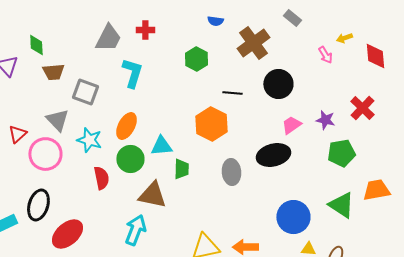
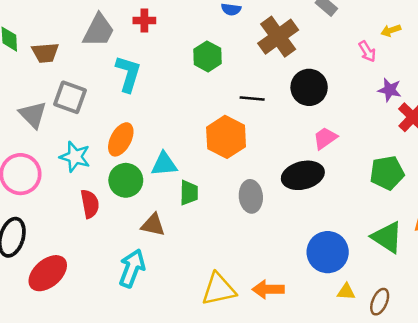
brown trapezoid: (53, 72) -> (45, 53), moved
gray triangle: (57, 120) -> (33, 115), moved
purple star: (325, 120) -> (390, 90), moved
brown triangle: (152, 195) -> (153, 225), size x0.7

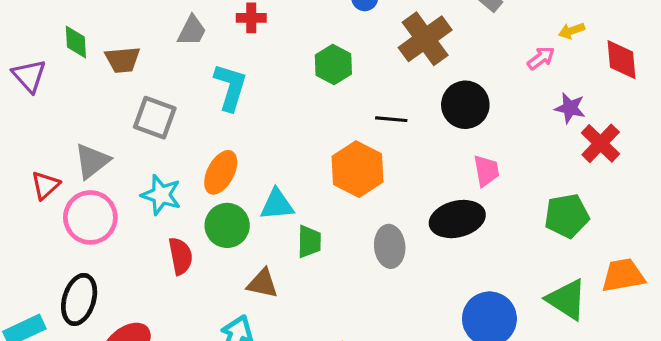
gray trapezoid: (99, 30) -> (192, 31), size x0.7
pink arrow: (367, 51) -> (541, 58), turned -95
gray triangle: (33, 115) -> (92, 161), moved, turned 36
pink trapezoid: (325, 138) -> (486, 171), turned 115

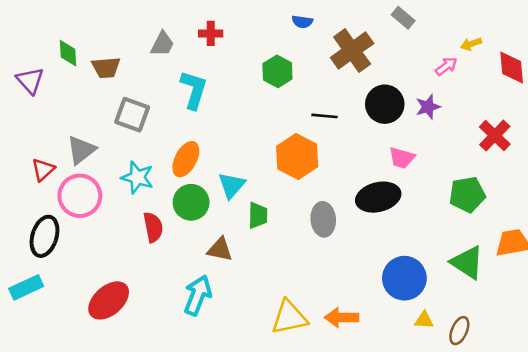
purple star: (570, 108) -> (428, 107), moved, turned -30
pink trapezoid: (486, 171) -> (402, 158), turned 116
cyan triangle: (277, 205) -> (232, 185), turned -44
black ellipse: (79, 299) -> (44, 236), moved

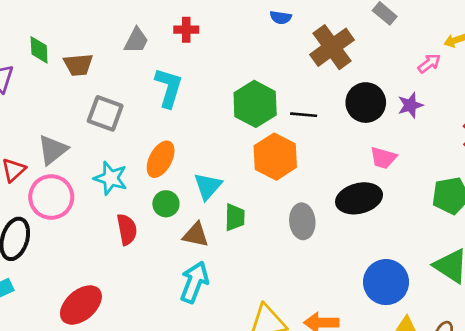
green hexagon: (277, 71) -> (255, 104), moved, size x1.4
green circle: (191, 202) -> (166, 204), size x0.7
brown triangle: (220, 249) -> (196, 235), moved
cyan arrow: (198, 295) -> (194, 282), moved

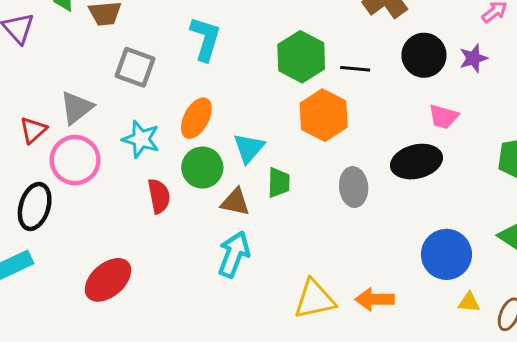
green circle: (166, 204) -> (202, 168), size x1.4

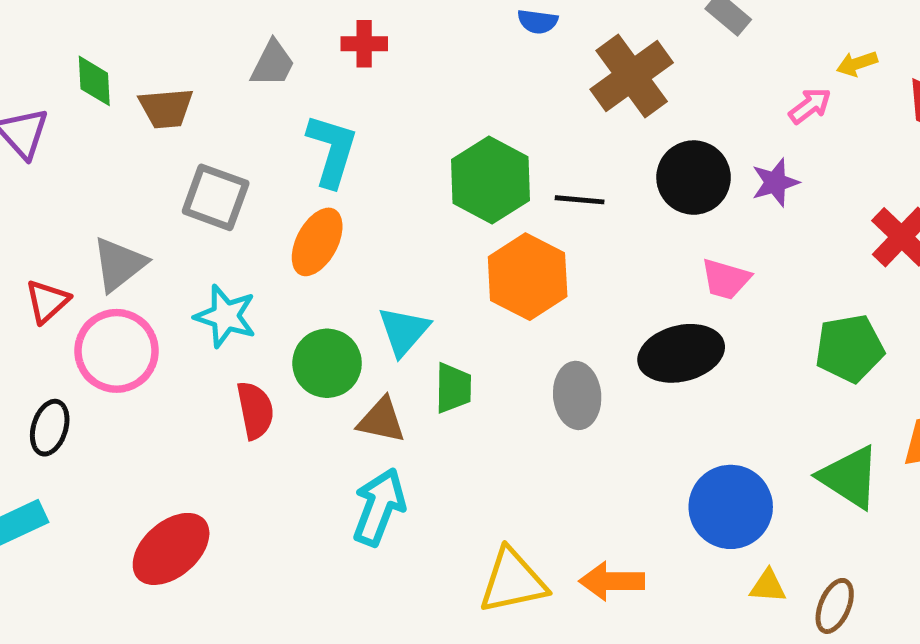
orange ellipse: (196, 118) -> (317, 242), moved
black ellipse: (35, 206) -> (50, 428), size x0.7

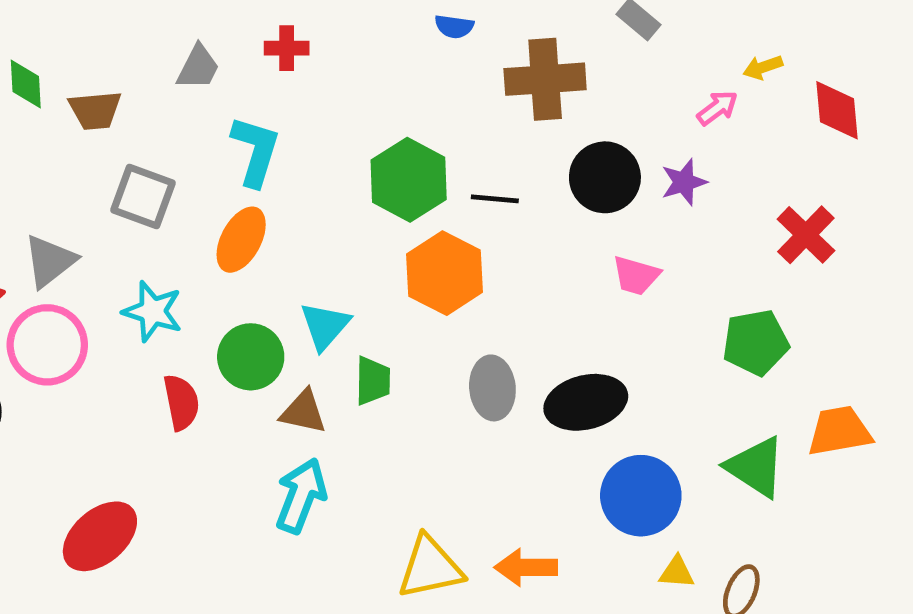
brown cross: (632, 76) -> (545, 79), turned 32
black ellipse: (681, 353) -> (586, 402), moved

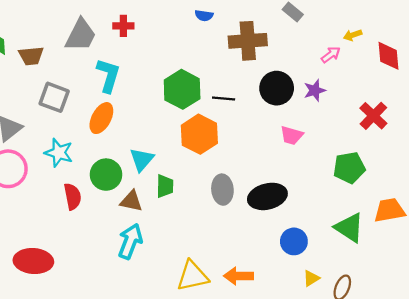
gray trapezoid: (198, 67) -> (81, 35), size x1.5
blue circle: (641, 496) -> (294, 241), size x0.7
red ellipse: (100, 536) -> (33, 261), turned 45
yellow triangle: (677, 572) -> (311, 278), turned -36

